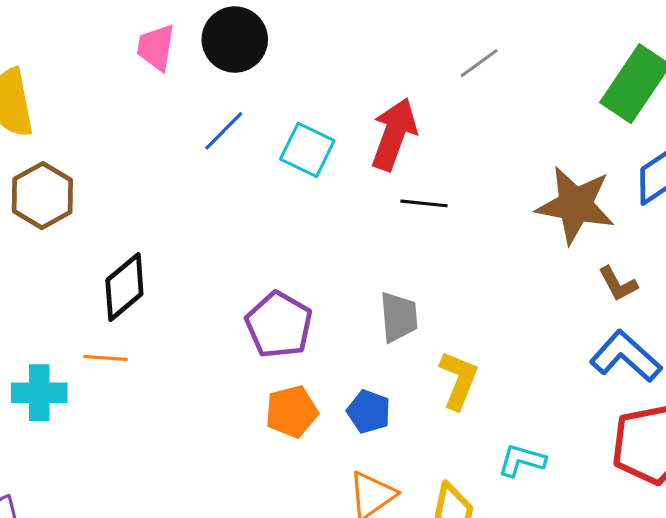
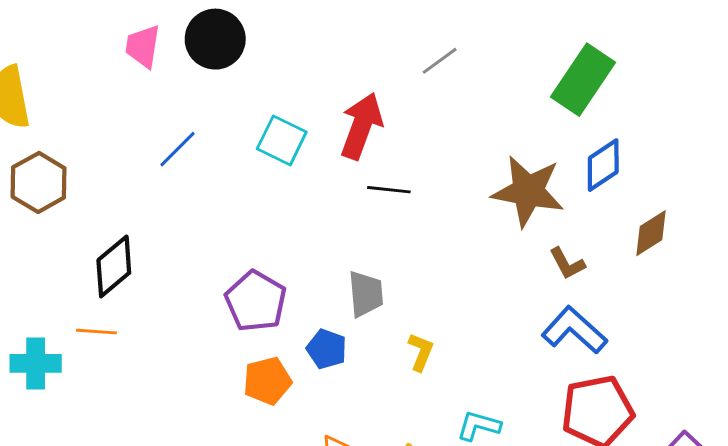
blue line: (224, 131) -> (178, 149), moved
yellow L-shape: (459, 380) -> (421, 352), size x0.7
blue pentagon: (369, 412) -> (327, 349), moved

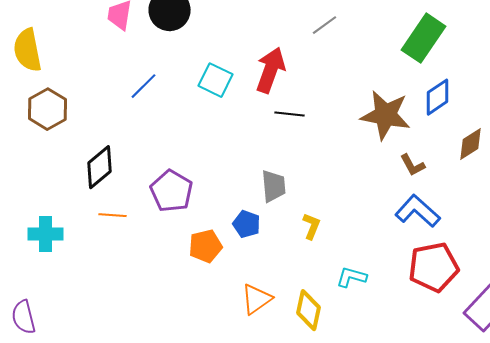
purple pentagon: (256, 301) -> (172, 191), moved
orange line: (96, 332) -> (113, 215), moved

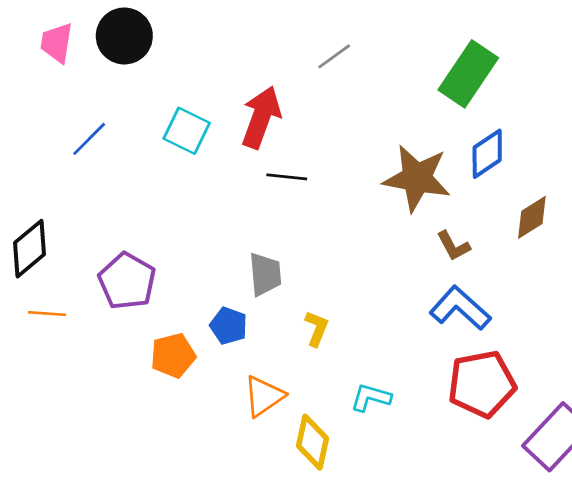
orange triangle: (257, 299) -> (264, 396), moved

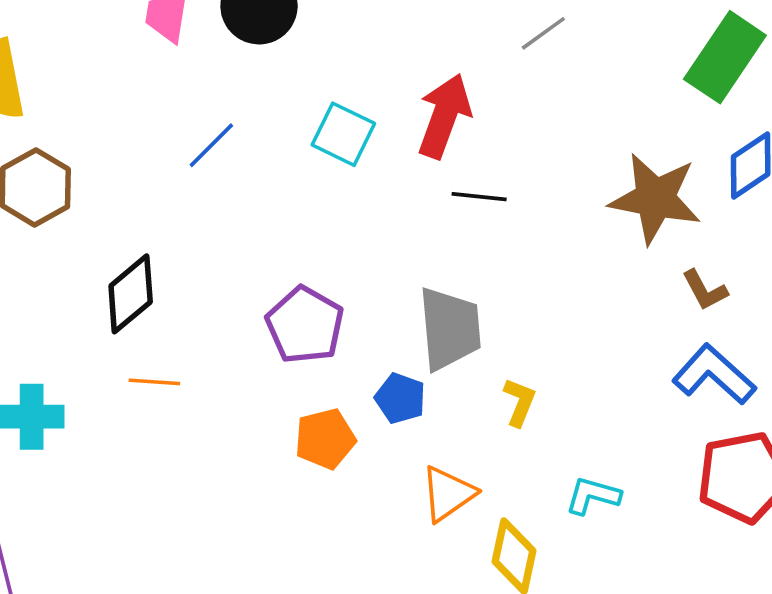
gray trapezoid: (265, 274) -> (450, 329), size x1.4
purple pentagon: (127, 281) -> (305, 325), moved

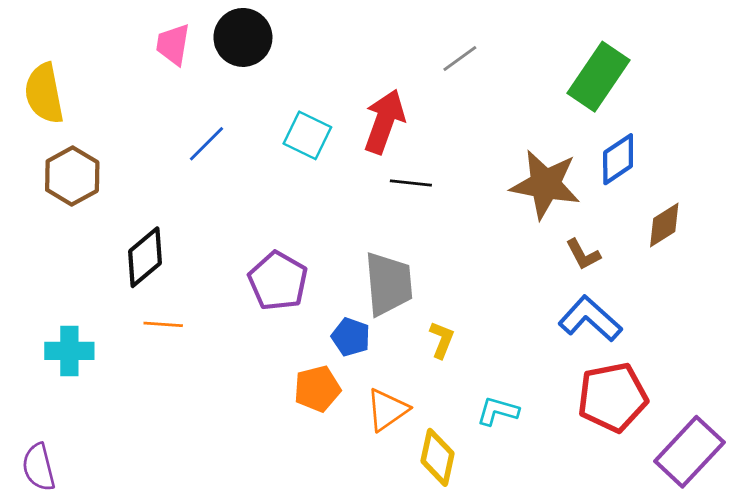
orange pentagon: (325, 439) -> (317, 389), moved

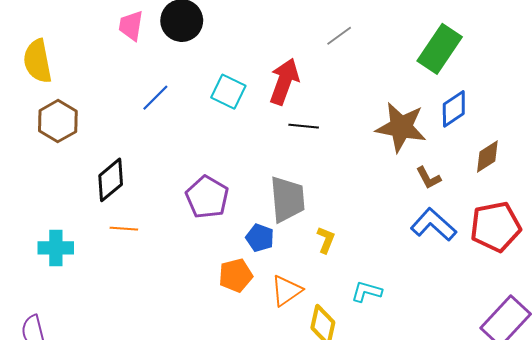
red pentagon: (612, 397) -> (495, 227), moved

